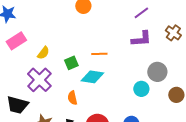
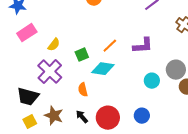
purple L-shape: (141, 39) -> (143, 46), moved
orange line: (99, 54) -> (110, 46), turned -42
gray circle: (157, 72) -> (176, 70), moved

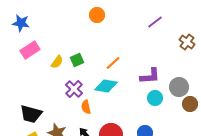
purple L-shape: (143, 46) -> (150, 76), moved
green square: (82, 55) -> (77, 60), moved
purple cross: (50, 72) -> (74, 89), moved, size x0.7

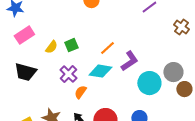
purple L-shape: (150, 76) -> (129, 61), moved, turned -30
cyan circle: (155, 98) -> (149, 83), size x1.5
orange semicircle: (86, 107) -> (80, 92), turned 48
black trapezoid: (31, 114) -> (25, 72), moved

